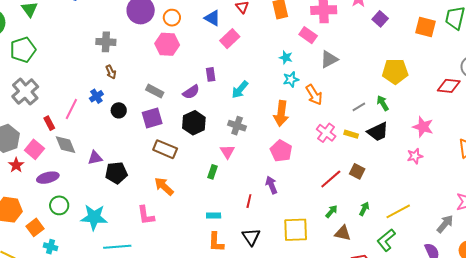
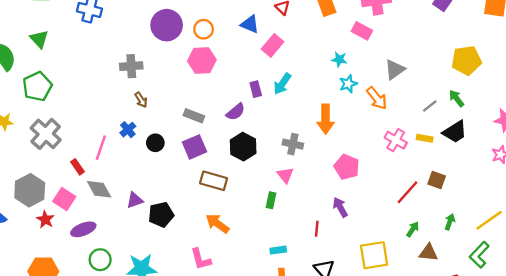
gray triangle: (329, 59) -> (395, 70), moved
cyan arrow: (240, 90) -> (282, 84), moved
orange arrow: (281, 113) -> (326, 119), moved

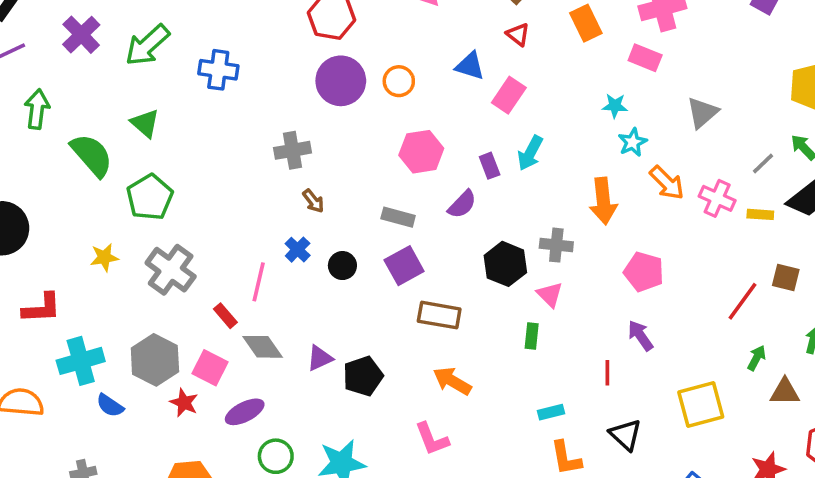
pink hexagon: (202, 60) -> (421, 152), moved
orange arrow: (377, 98) -> (667, 183), moved
pink cross: (396, 140) -> (717, 198), moved
black hexagon: (243, 147) -> (505, 264), moved

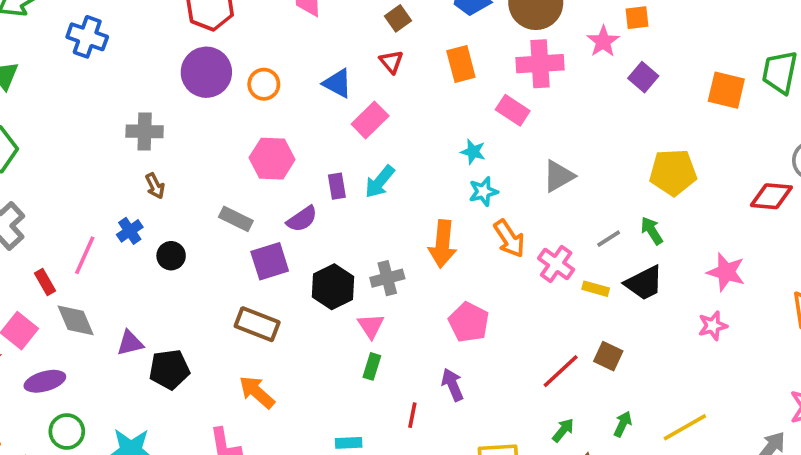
gray cross: (556, 245) -> (387, 278), turned -32
purple square: (404, 266) -> (270, 261), moved
green rectangle: (532, 336) -> (372, 366), moved

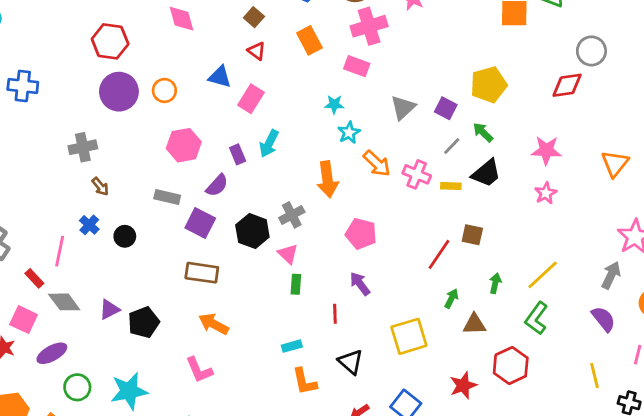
purple square: (643, 77) -> (446, 108), moved
purple square: (270, 261) -> (200, 223), turned -32

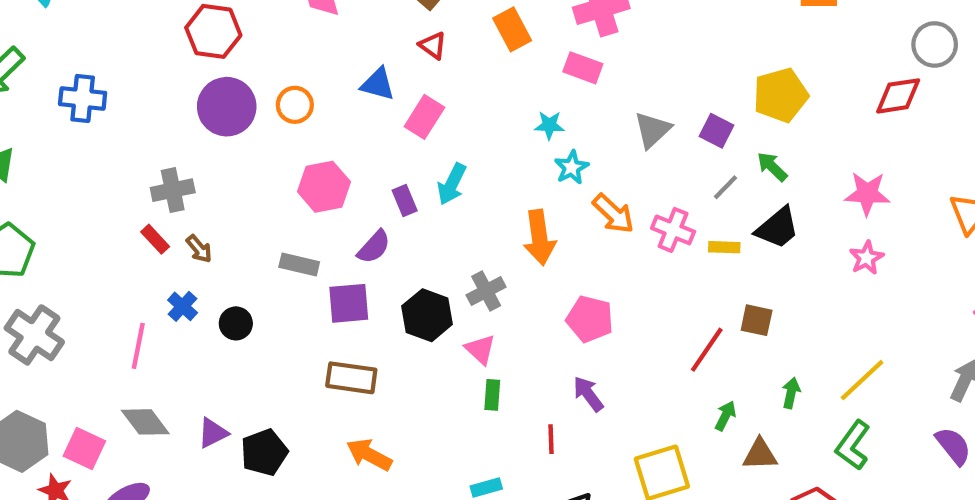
purple square: (200, 223) -> (349, 303), turned -32
red rectangle: (34, 278) -> (155, 239), moved

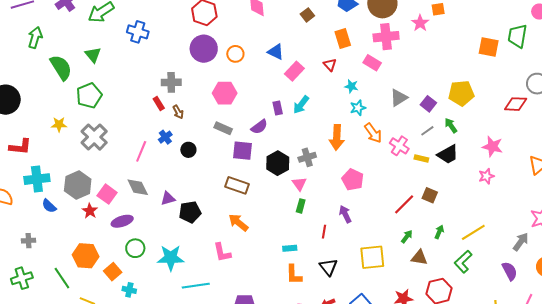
red triangle: (433, 45) -> (330, 65), moved
pink hexagon: (324, 187) -> (225, 93), moved

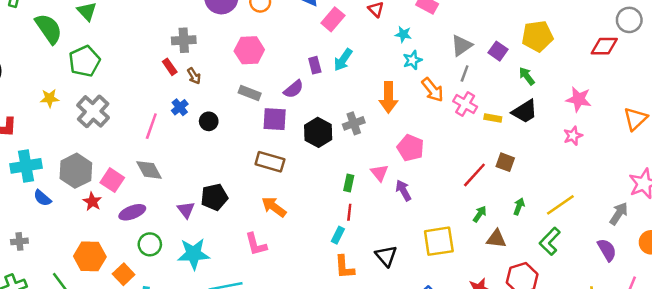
gray line: (427, 131) -> (465, 73), moved, turned -32
pink triangle: (299, 184) -> (379, 173), moved
purple triangle: (168, 198) -> (186, 210), moved, turned -49
red line: (324, 232) -> (349, 212), moved
cyan rectangle: (290, 248) -> (338, 235), turned -56

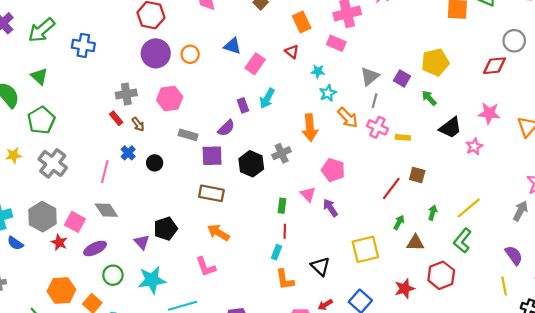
pink hexagon: (249, 50) -> (170, 99), moved
pink star: (579, 99) -> (489, 113), moved
black trapezoid: (525, 111) -> (450, 128), moved
purple semicircle: (607, 250) -> (514, 255), moved

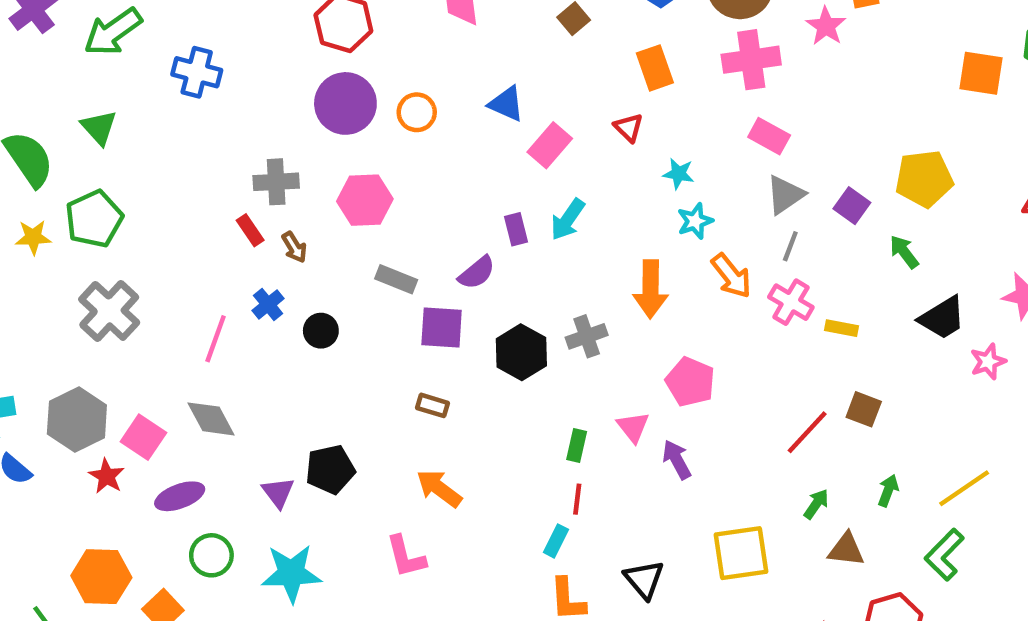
pink rectangle: (336, 43) -> (769, 136), moved
yellow star: (14, 155) -> (33, 237), moved
brown rectangle: (211, 193) -> (433, 405), size x0.6

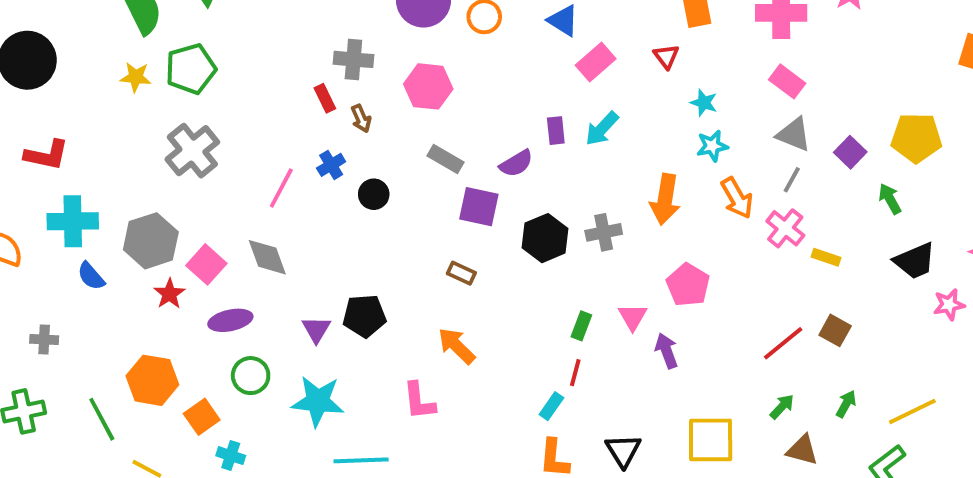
gray triangle: (785, 195) -> (794, 134), turned 48

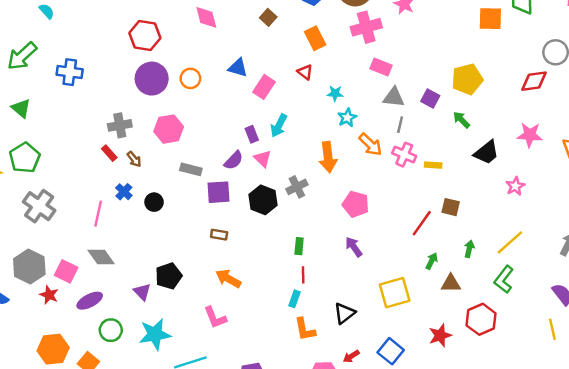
pink star: (949, 305) -> (515, 186), moved
pink triangle: (633, 317) -> (263, 159), moved
black triangle: (623, 451) -> (345, 313), turned 40

